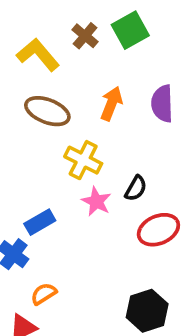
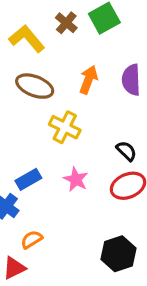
black semicircle: (136, 188) -> (126, 151), moved, turned -75
pink star: (96, 201) -> (76, 179), moved

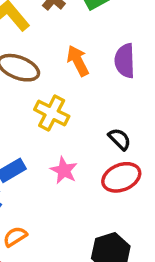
orange arrow: (88, 80) -> (78, 61), turned -48

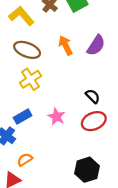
purple semicircle: (125, 61) -> (96, 45), turned -145
yellow cross: (52, 113) -> (30, 79), moved, turned 30

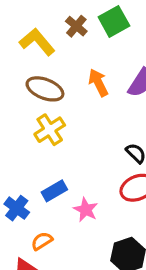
blue rectangle: (23, 117) -> (54, 191), moved
pink star: (56, 117) -> (86, 210), moved

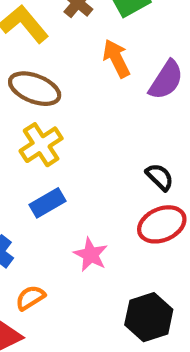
orange arrow: (98, 83) -> (117, 58), moved
blue rectangle: (54, 191) -> (48, 203), moved

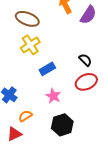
blue rectangle: (48, 203) -> (47, 69), moved
black hexagon: (149, 317) -> (62, 125), moved

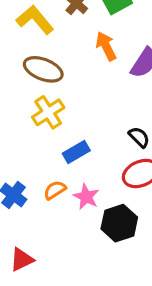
orange semicircle: (25, 116) -> (55, 190), moved
black hexagon: (62, 125) -> (119, 223), moved

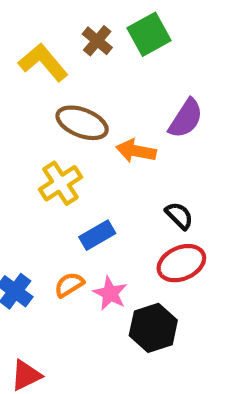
orange arrow: (106, 46) -> (136, 151), moved, turned -52
brown ellipse: (43, 69) -> (82, 123), moved

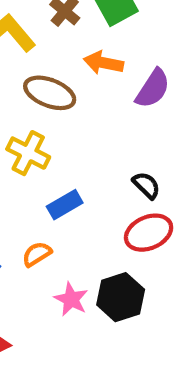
orange arrow: (136, 151) -> (103, 63), moved
yellow cross: (60, 183) -> (28, 153), turned -30
pink star: (110, 293) -> (71, 299), moved

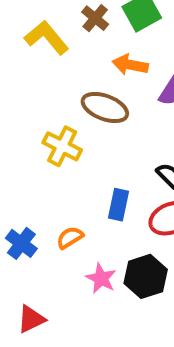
brown ellipse: (50, 93) -> (105, 107), moved
blue rectangle: (65, 205) -> (118, 205), moved, turned -48

